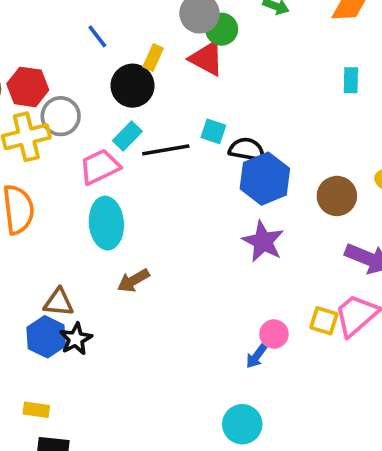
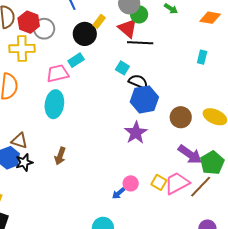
gray circle: (61, 116) -> (44, 29), moved
black line: (166, 150) -> (140, 43), moved
brown arrow: (133, 281) -> (60, 156), moved, turned -54

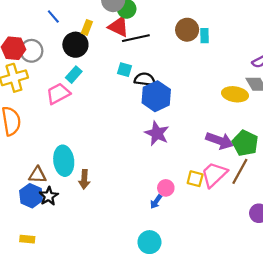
cyan ellipse: (54, 104) -> (64, 161), moved
brown circle: (181, 117) -> (187, 30), moved

